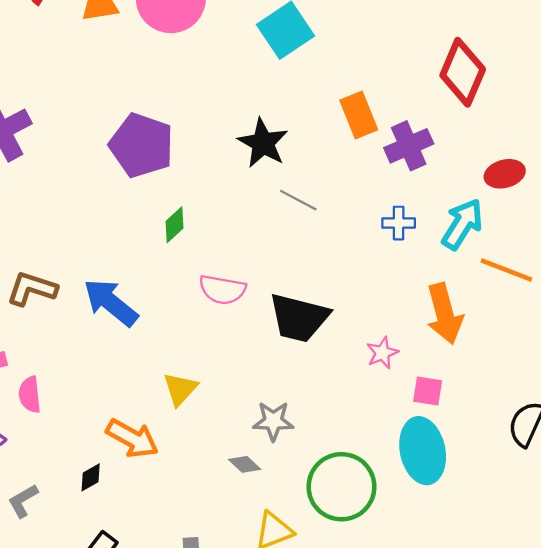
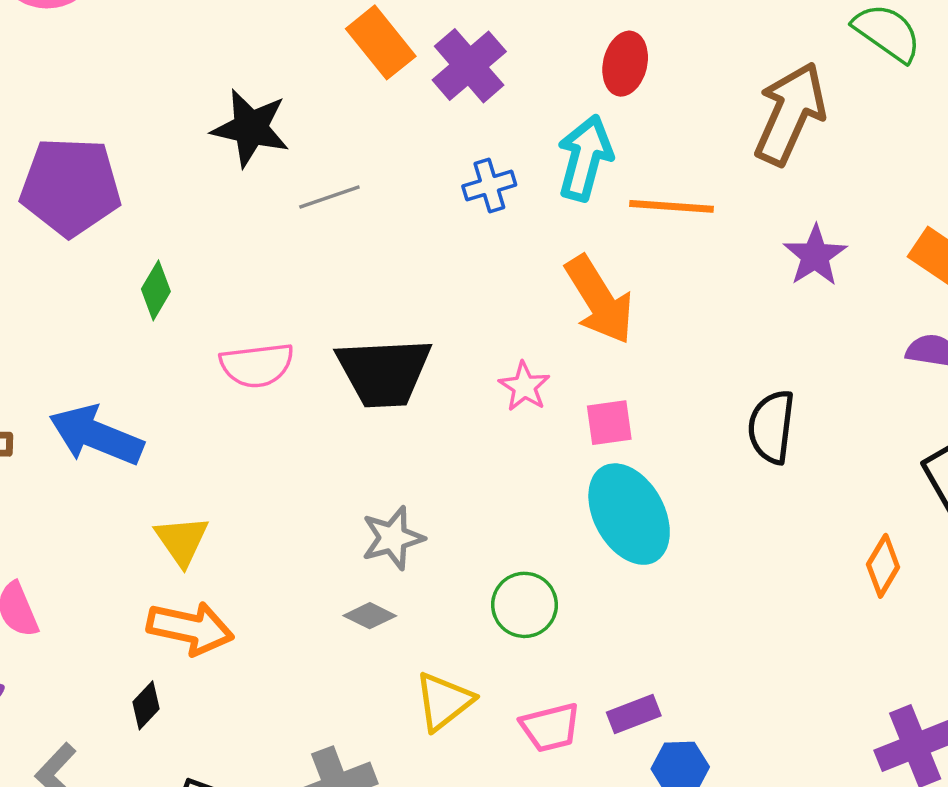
red ellipse: (505, 174) -> (625, 64), turned -45
gray line: (298, 200) -> (329, 197), turned -30
yellow triangle: (180, 389) -> (182, 541), moved
green circle: (341, 487) -> (524, 605), size x0.6

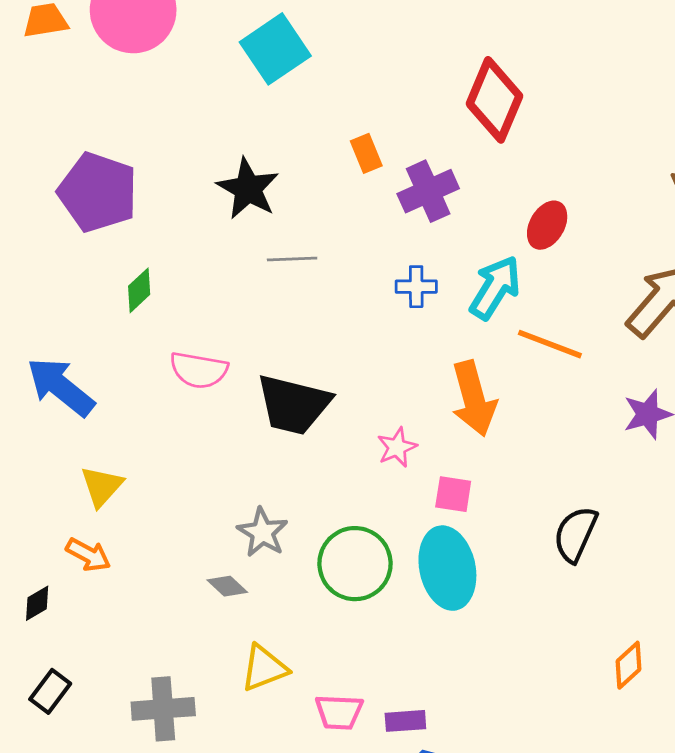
orange rectangle: (381, 42) -> (366, 153), size x0.7
gray star: (393, 538) -> (262, 532), turned 30
green circle: (524, 605) -> (355, 564), moved, size x1.4
orange arrow: (190, 628) -> (88, 555), size x0.7

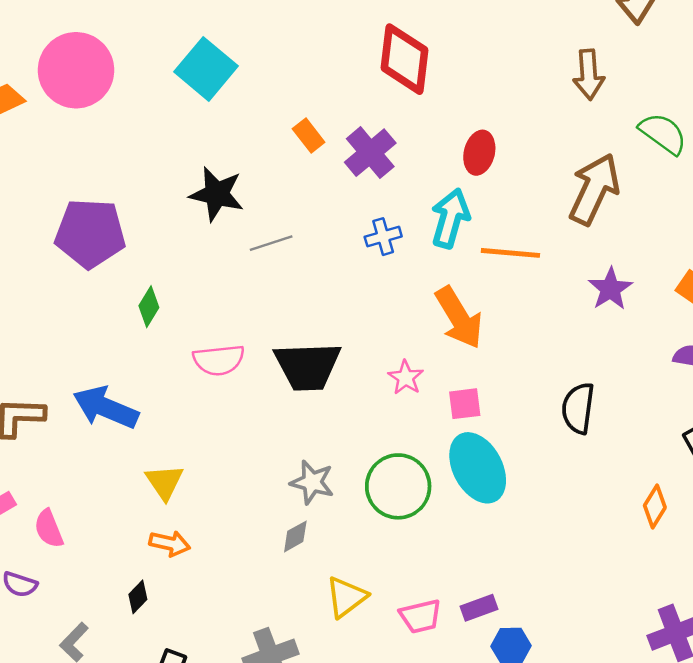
gray diamond: (227, 586) -> (295, 536), turned -56

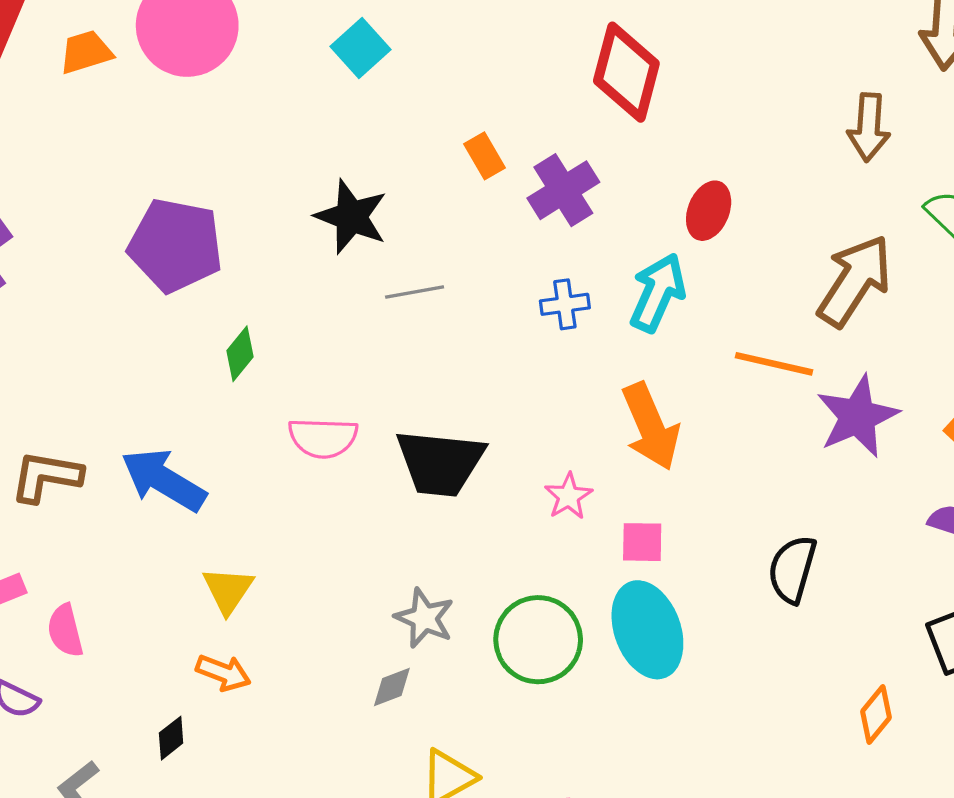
cyan square: (206, 69) -> (361, 48), size x0.7
orange line: (510, 253) -> (774, 364), moved
purple star: (610, 289) -> (858, 416), size x1.4

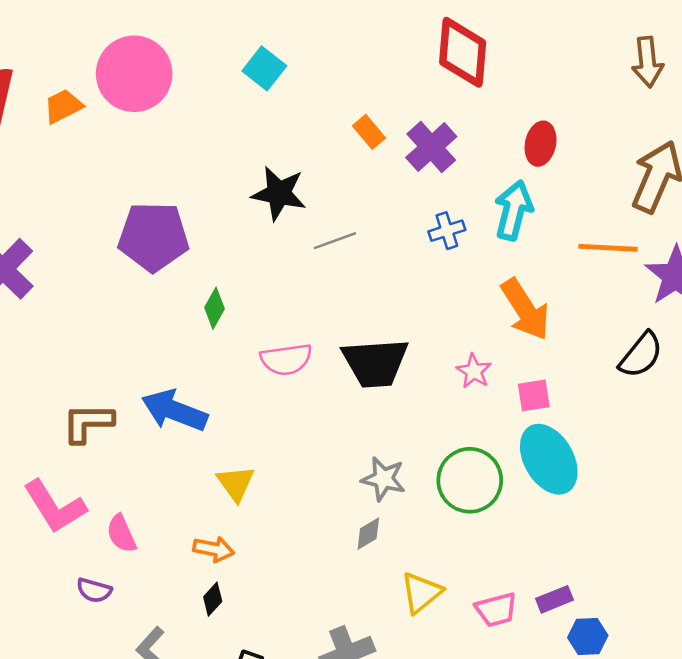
black semicircle: (792, 569) -> (641, 355), moved, turned -147
orange arrow: (223, 673) -> (214, 549), moved

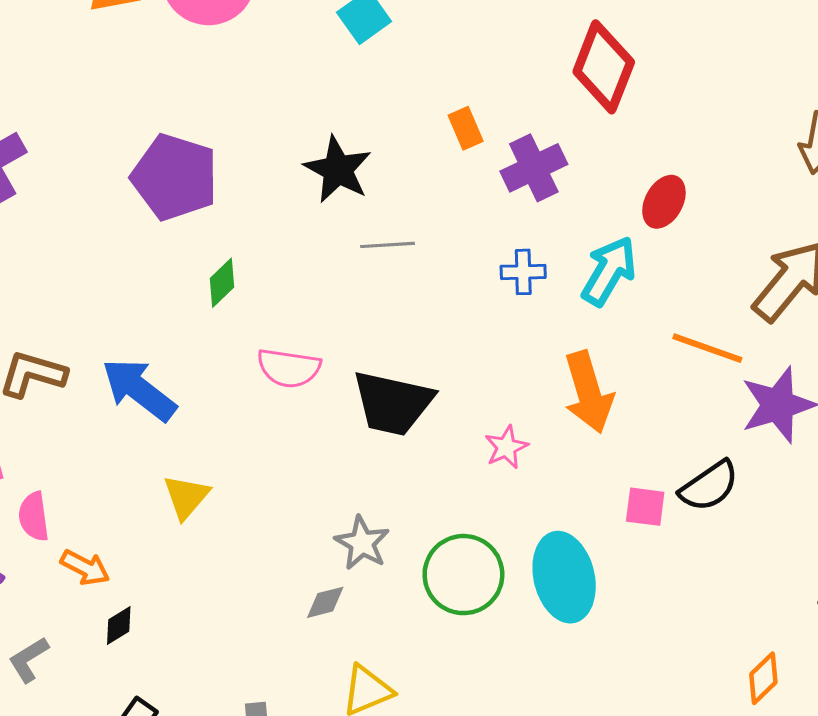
pink square: (534, 395) -> (645, 507), moved
orange arrow: (214, 549) -> (85, 568), moved

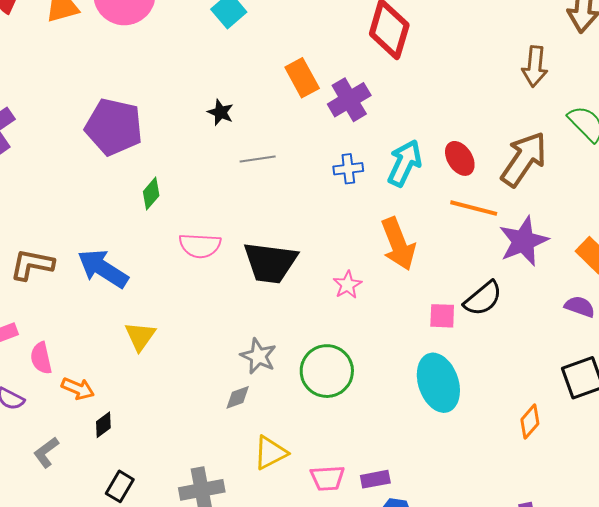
orange rectangle: (466, 128) -> (302, 78), size x1.4
black star: (338, 170) -> (221, 112), size x0.6
red ellipse: (664, 202) -> (460, 158), moved, turned -56
cyan ellipse: (564, 577) -> (438, 383), moved

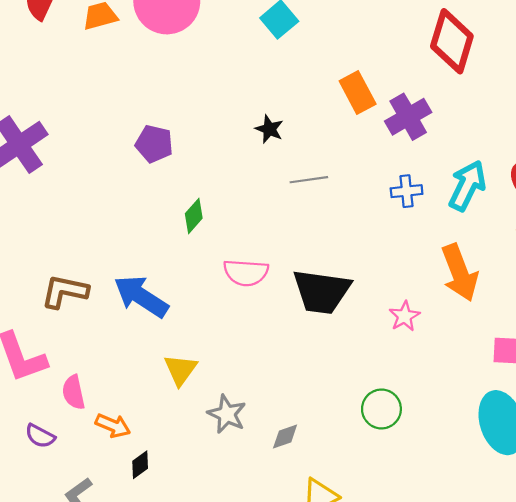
purple pentagon: (114, 127) -> (154, 144), size x0.6
gray star: (258, 356) -> (227, 414), moved
green circle: (327, 371) -> (381, 409), size x0.7

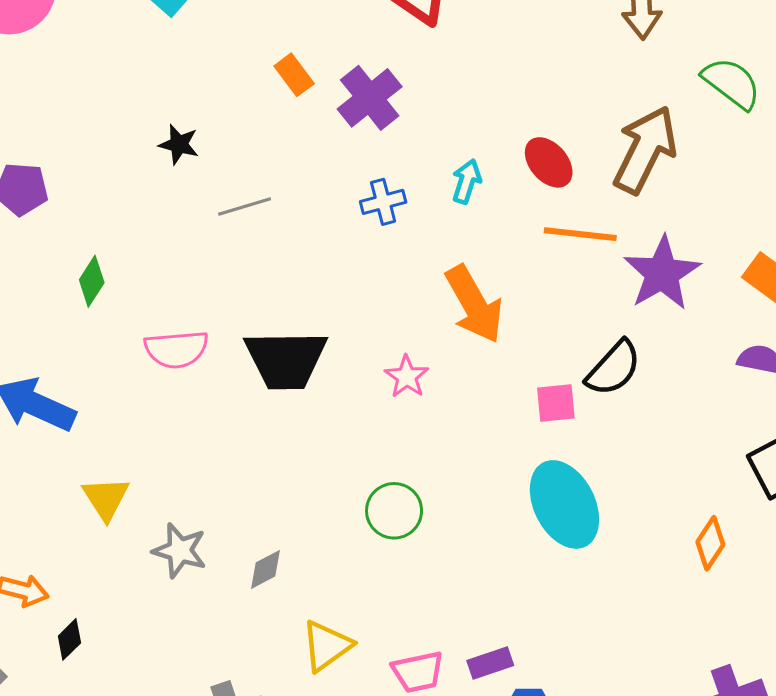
orange rectangle: (358, 93) -> (294, 75), size x0.7
cyan arrow: (467, 186) -> (467, 181), size x0.6

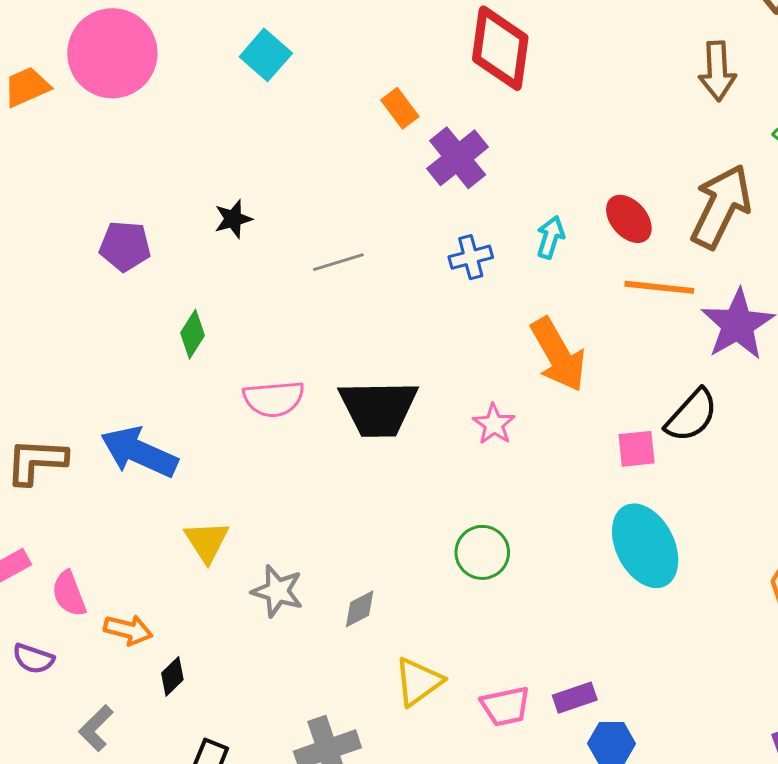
orange rectangle: (294, 75) -> (400, 108), moved
black star: (179, 144) -> (233, 219), moved, turned -30

